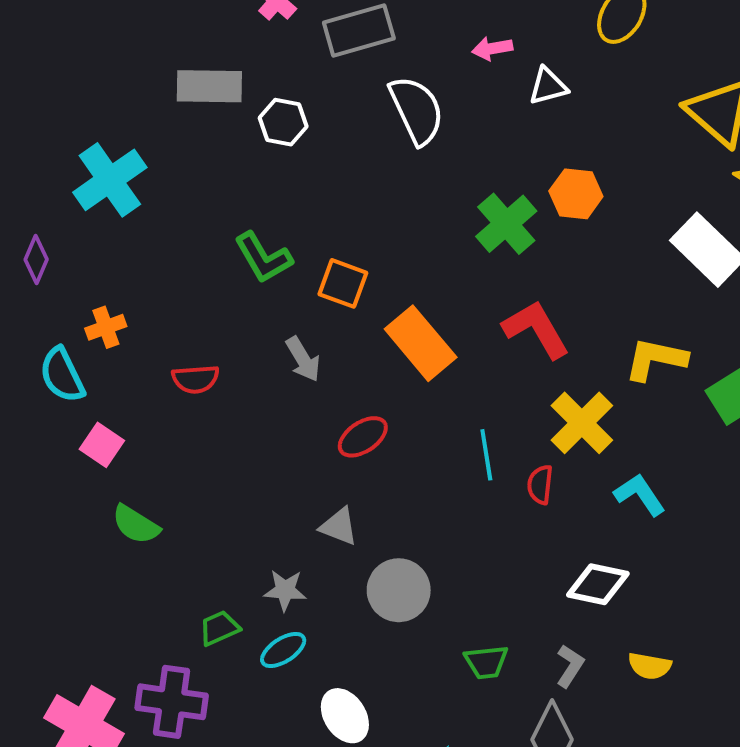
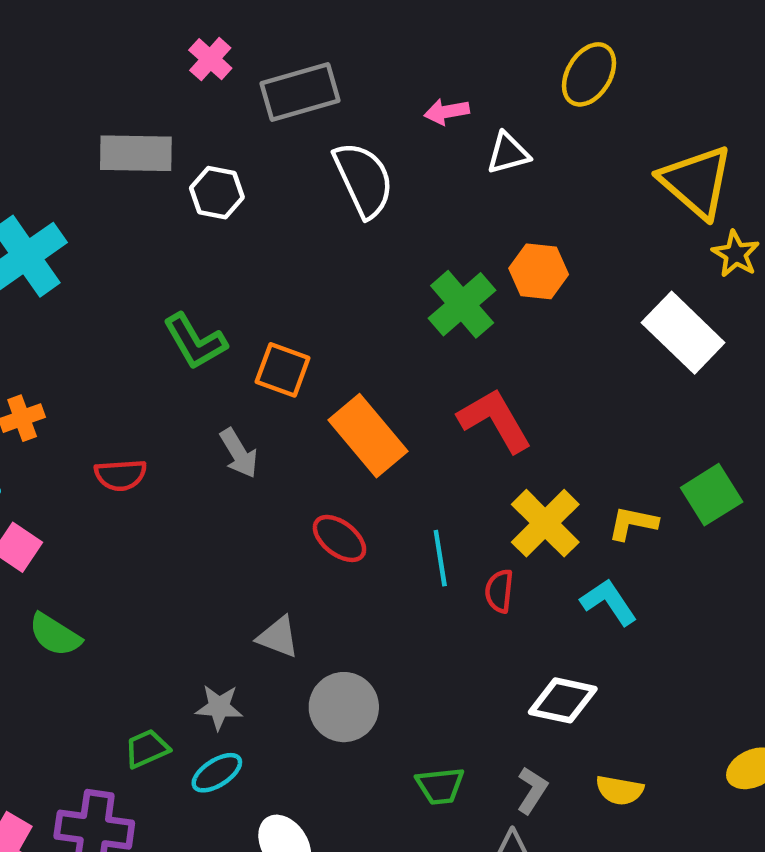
yellow L-shape: (656, 359) -> (633, 523), moved, size x0.7
red ellipse: (363, 437) -> (339, 538), moved, turned 72

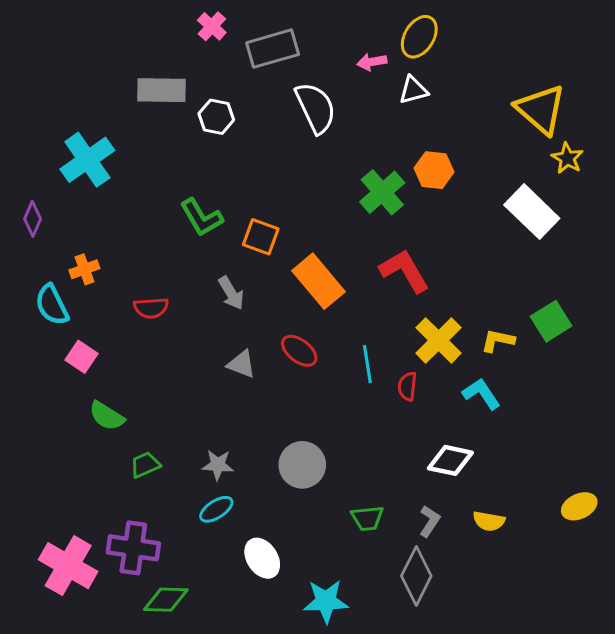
yellow ellipse: (589, 74) -> (419, 37), moved
gray triangle: (278, 637) -> (241, 364), moved
green trapezoid: (147, 749) -> (145, 465), moved

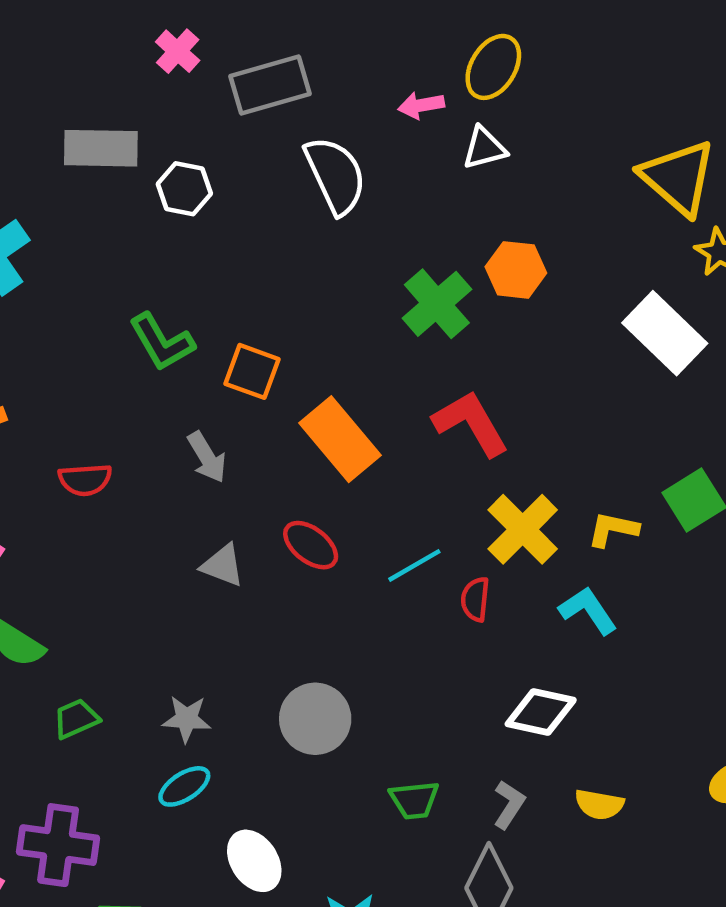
cyan line: (367, 364) -> (414, 565), turned 69

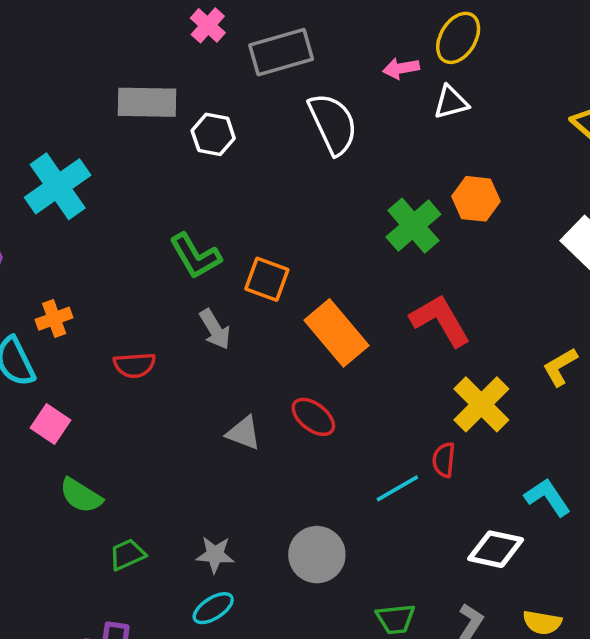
gray arrow: (207, 457) -> (215, 329), moved
yellow L-shape: (613, 529) -> (560, 367), moved, turned -42
cyan line: (414, 565) -> (397, 488), moved
cyan L-shape: (588, 610) -> (548, 497), moved

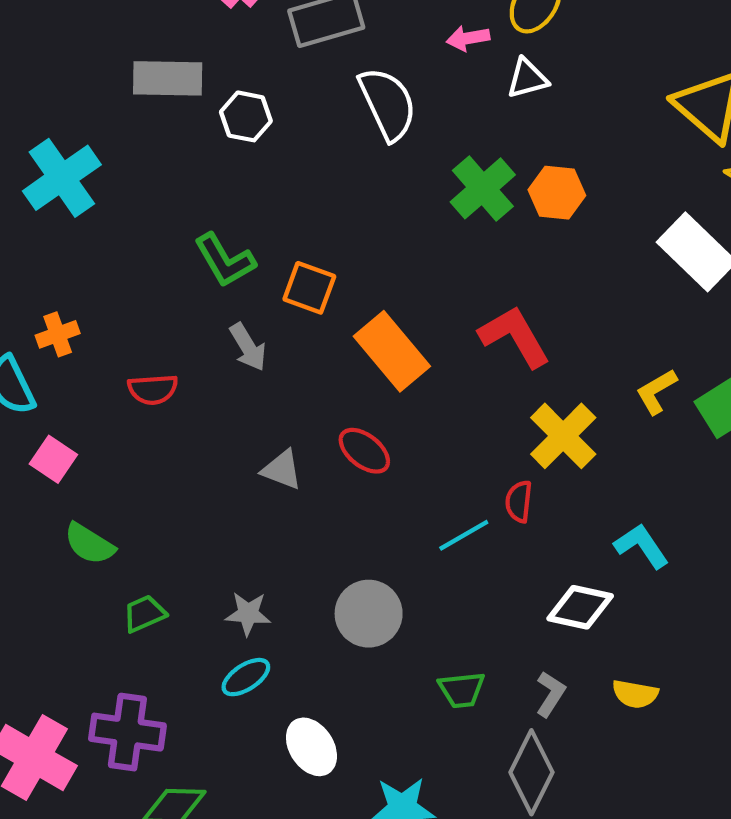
green cross: (413, 226) -> (483, 188), moved

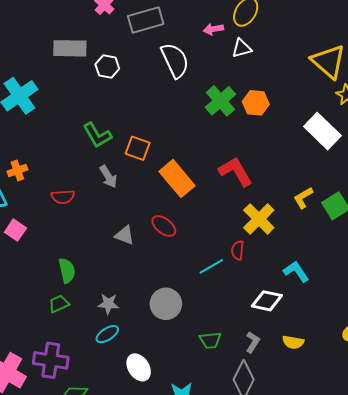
green semicircle: (89, 544) -> (67, 270), moved, turned -135

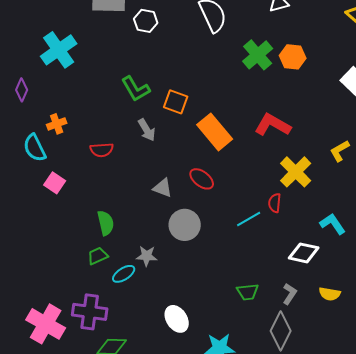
red L-shape: (236, 172) -> (273, 125), turned -30
gray circle: (166, 304) -> (185, 225), moved
cyan ellipse: (107, 334) -> (124, 274), moved

